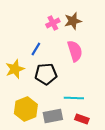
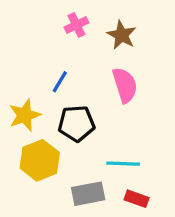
brown star: (73, 21) -> (122, 35), turned -30
pink cross: (53, 23) -> (76, 25), moved
yellow hexagon: (26, 109) -> (40, 160), moved

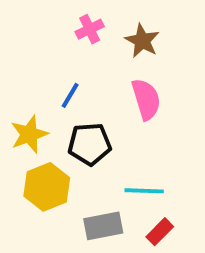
red rectangle: (137, 199) -> (160, 232), turned -65

